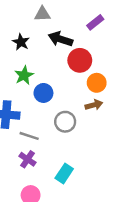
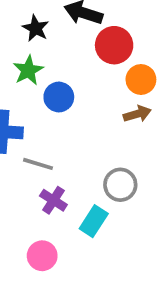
black star: (21, 42) -> (36, 28), moved
gray circle: (65, 122) -> (120, 185), moved
purple cross: (27, 159) -> (53, 200), moved

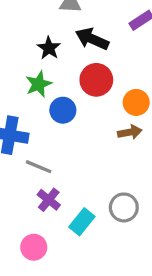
red circle: (114, 45) -> (96, 80), moved
gray circle: (120, 185) -> (124, 207), moved

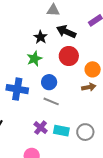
blue circle: (63, 110) -> (49, 82), moved
gray line: (39, 167) -> (51, 101), moved
cyan rectangle: (82, 222) -> (61, 131), moved, turned 63

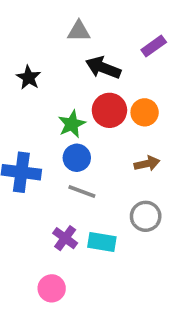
black star: (41, 37) -> (29, 78), moved
green star: (34, 59) -> (72, 124), moved
orange circle: (93, 69) -> (145, 112), moved
gray circle: (85, 132) -> (146, 216), moved

